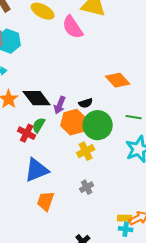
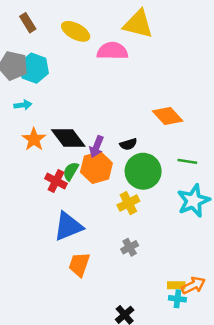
pink semicircle: (73, 27) -> (112, 51), turned 125
orange hexagon: (74, 122) -> (96, 168), moved

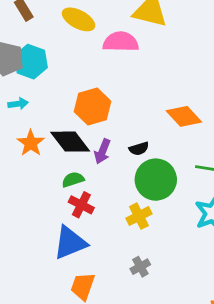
orange hexagon: (96, 168) -> (93, 106), moved
green semicircle: (71, 171) -> (73, 180), turned 42
red cross: (56, 181) -> (81, 205), moved

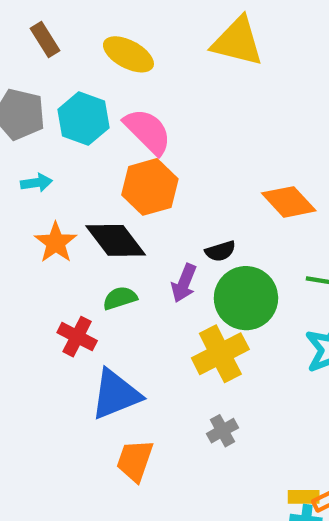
pink semicircle: (121, 42) -> (148, 131), moved, turned 44
cyan hexagon: (31, 62) -> (84, 119), moved
purple arrow: (102, 151) -> (184, 283), moved
red cross: (81, 205) -> (77, 337), moved
yellow cross: (139, 216) -> (220, 354), size x1.4

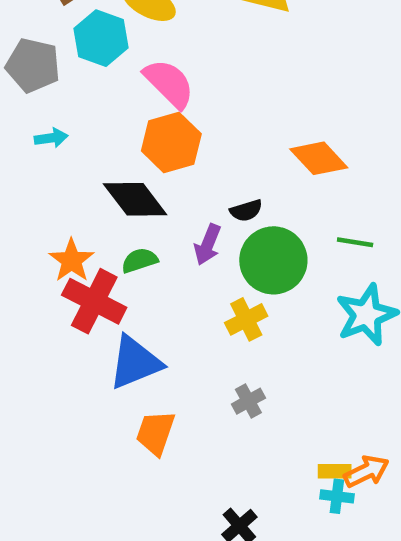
cyan hexagon: (84, 119) -> (101, 38), moved
orange star: (56, 243) -> (72, 260), moved
red cross: (77, 337) -> (94, 301), size x1.5
yellow cross: (220, 354) -> (246, 319), size x0.7

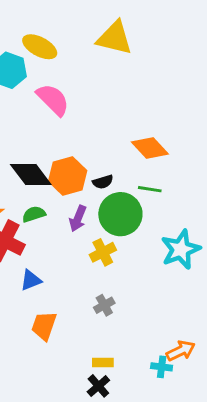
orange hexagon: (171, 142) -> (68, 176), moved
green line: (355, 242) -> (150, 189), moved
purple arrow: (208, 245) -> (78, 219), moved
blue triangle: (135, 362) -> (31, 280), size x0.6
yellow rectangle: (335, 471) -> (103, 362), moved

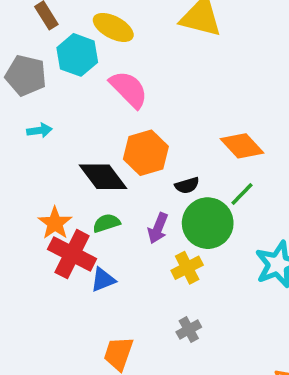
orange hexagon: (68, 176) -> (146, 153), moved
green line: (150, 189) -> (242, 194), turned -55
blue triangle: (31, 280) -> (103, 280), moved

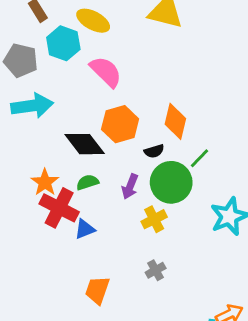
cyan arrow: (39, 130) -> (32, 106), size x2.0
orange diamond: (242, 146) -> (175, 121), moved, turned 56

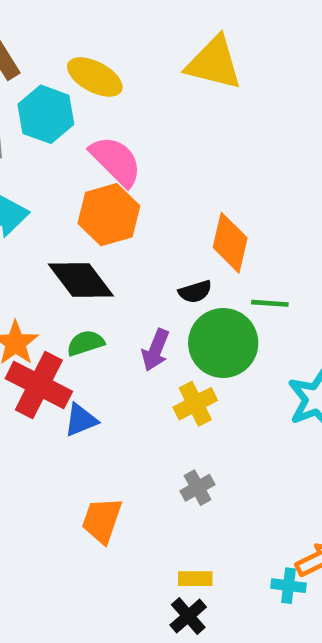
orange hexagon: (120, 124) -> (109, 215), moved
green line: (200, 158) -> (270, 303), turned 50

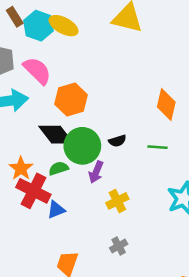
cyan hexagon: (46, 114) -> (38, 26), moved
pink semicircle: (116, 161) -> (37, 71), moved
orange diamond: (230, 243) -> (166, 104), moved
green circle: (223, 343) -> (82, 146), moved

